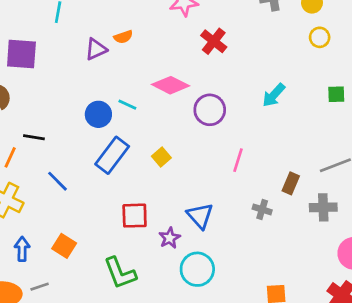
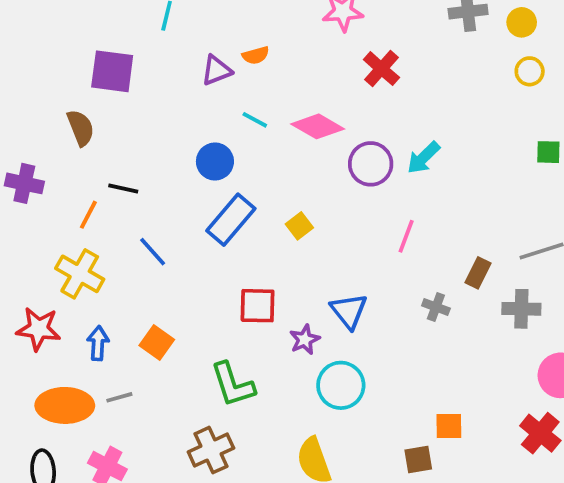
cyan arrow: (274, 95) -> (423, 158), moved
cyan line: (127, 105) -> (255, 120), moved

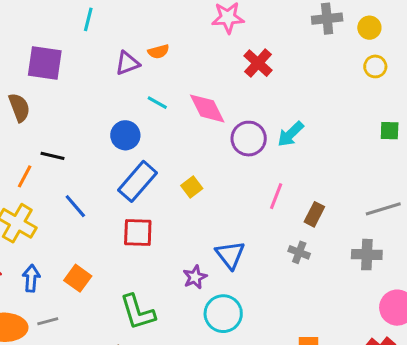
pink diamond: (318, 126) -> (207, 108), turned 33
brown rectangle: (478, 273) -> (314, 214), moved
red square: (258, 306) -> (138, 233), moved

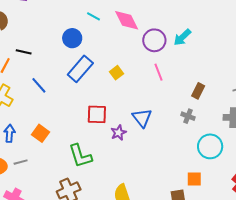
pink line: (276, 196) -> (158, 72), moved, turned -42
red square: (138, 233) -> (97, 114), moved
cyan circle: (223, 314) -> (210, 146), moved

